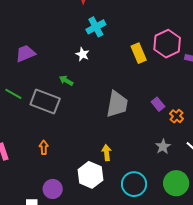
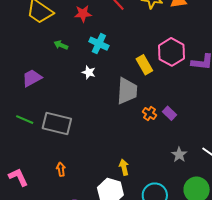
cyan cross: (96, 27) -> (99, 44), turned -30
green arrow: (66, 81) -> (61, 45), moved
gray trapezoid: (117, 104) -> (127, 91), moved
orange cross: (177, 116) -> (150, 114), moved

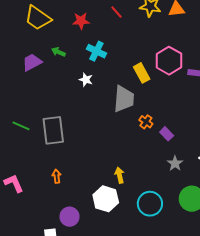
purple trapezoid: (32, 78) -> (32, 62), moved
purple rectangle: (170, 113) -> (167, 134), moved
gray rectangle: (57, 123) -> (53, 130), turned 68

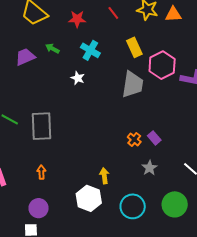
yellow rectangle: (142, 73) -> (134, 47), moved
gray trapezoid: (124, 99) -> (133, 84), moved
orange cross: (146, 122) -> (134, 139), moved
gray star: (175, 163) -> (150, 168), moved
purple circle: (70, 217) -> (39, 208), moved

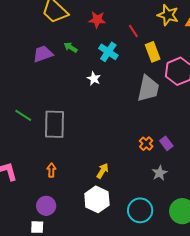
red line: (113, 13) -> (133, 31), moved
yellow arrow: (104, 176) -> (103, 171), moved, turned 35

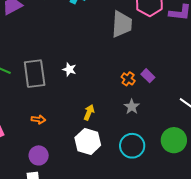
white star: (94, 79) -> (69, 69), moved
orange arrow: (51, 170) -> (38, 119), turned 104
gray star: (160, 173) -> (132, 107), moved

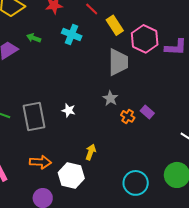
gray star: (132, 107) -> (110, 98), moved
orange arrow: (38, 119) -> (40, 162), size x1.5
white hexagon: (88, 141) -> (71, 176), moved

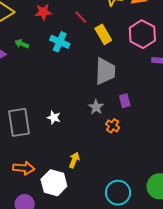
pink hexagon: (145, 39) -> (142, 34), moved
purple rectangle: (147, 112) -> (125, 101), moved, turned 32

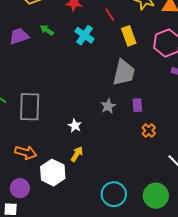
white star: (54, 118) -> (75, 126), moved
orange cross: (113, 126) -> (149, 131), moved

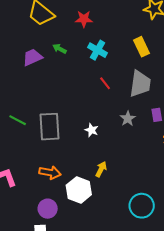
red line: (110, 15) -> (105, 83), moved
white star: (75, 126) -> (92, 130), moved

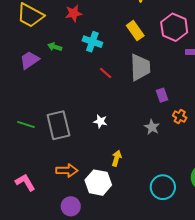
gray star: (128, 119) -> (152, 127), moved

